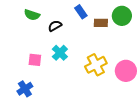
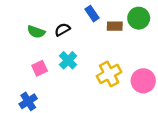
green semicircle: (32, 15) -> (36, 32), moved
pink square: (35, 60) -> (40, 68), turned -32

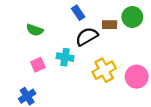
blue rectangle: (92, 14) -> (78, 13), moved
black semicircle: (62, 30) -> (87, 37), moved, size x1.5
cyan cross: (68, 60) -> (65, 57), turned -35

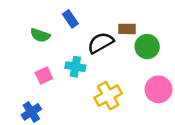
blue rectangle: (78, 13) -> (70, 19), moved
green circle: (132, 17) -> (147, 47), moved
yellow cross: (104, 70) -> (108, 96), moved

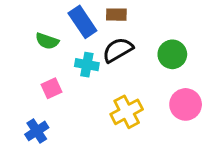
blue rectangle: (70, 19) -> (82, 22), size x1.5
brown rectangle: (127, 29) -> (116, 15), moved
cyan cross: (75, 67) -> (87, 65), moved

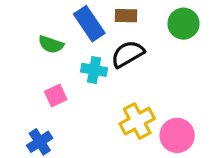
green circle: (172, 54) -> (183, 24), moved
pink circle: (186, 104) -> (177, 135), moved

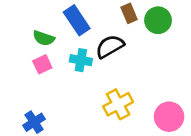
brown rectangle: (126, 16) -> (129, 13), moved, turned 66
pink square: (56, 96) -> (42, 64), moved
pink circle: (177, 135) -> (169, 117), moved

